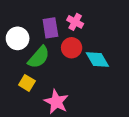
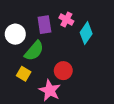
red circle: (72, 48) -> (63, 71), moved
cyan diamond: (97, 59) -> (86, 33), moved, turned 65

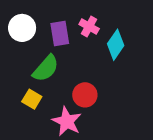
white circle: (15, 34) -> (22, 28), moved

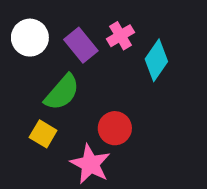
pink cross: (89, 27) -> (120, 36), turned 30
purple rectangle: (60, 33) -> (81, 45), turned -30

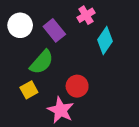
pink cross: (120, 36) -> (86, 15), moved
yellow square: (43, 134) -> (29, 90), turned 30

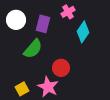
purple rectangle: (54, 30) -> (43, 24), turned 54
yellow square: (29, 90) -> (22, 89), moved

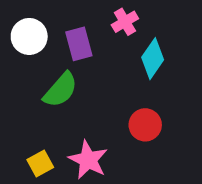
purple rectangle: (43, 24) -> (79, 44), turned -30
red circle: (61, 68) -> (145, 125), moved

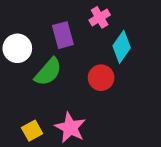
white circle: (29, 36) -> (17, 48), moved
red circle: (145, 125) -> (101, 78), moved

